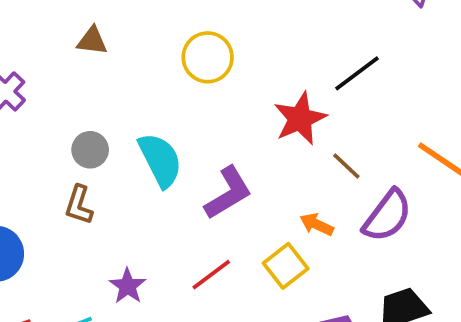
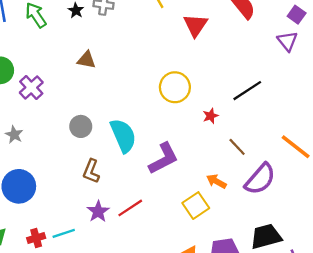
yellow circle: (208, 57) -> (175, 87), moved
red star: (300, 119) -> (211, 116), size x0.5
brown L-shape: (79, 205) -> (91, 171), moved
red line: (211, 275) -> (130, 208), moved

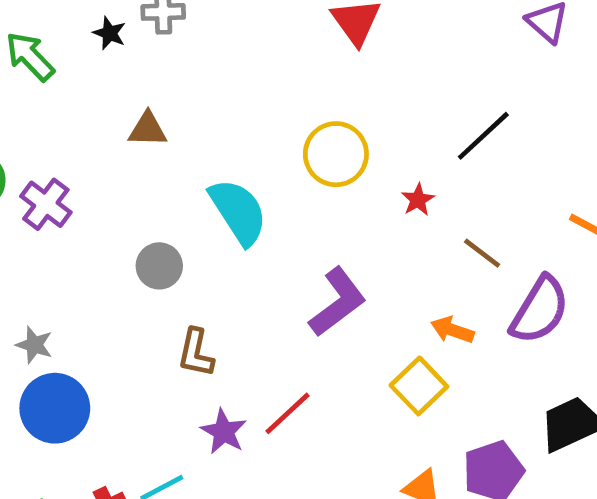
gray star: (14, 135) -> (34, 345), moved
cyan semicircle: (123, 136) -> (238, 212), moved

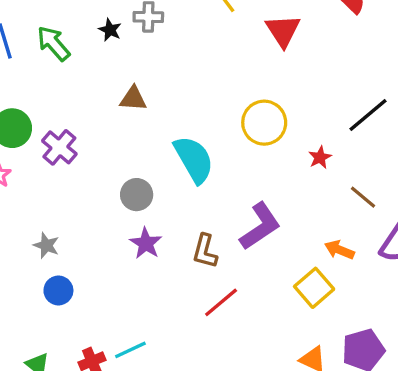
brown L-shape: (196, 353) -> (205, 251), moved
blue circle: (55, 408) -> (58, 290), size x0.6
purple star: (224, 432) -> (146, 243), moved

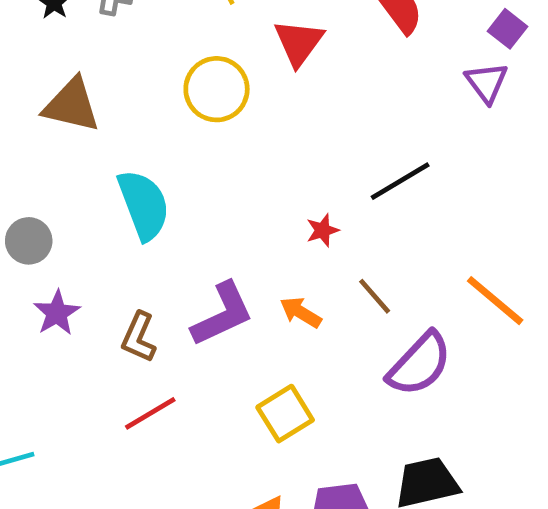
brown triangle: (133, 99) -> (72, 105), size x1.5
yellow circle: (264, 123) -> (217, 89), moved
gray circle: (137, 195) -> (29, 241), moved
orange arrow: (339, 250) -> (301, 312), moved

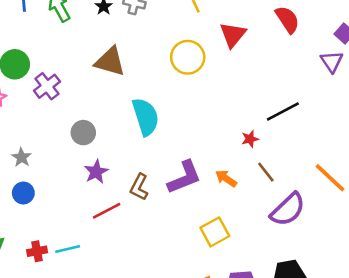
red star: (323, 230) -> (250, 139), moved
red line: (150, 413) -> (107, 211), moved

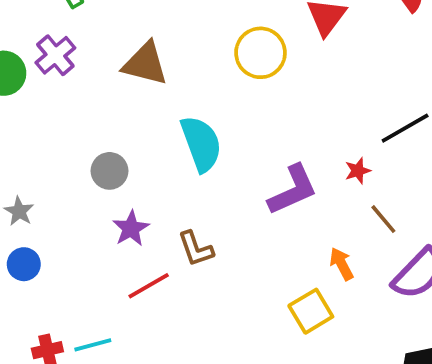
purple cross: (47, 86) -> (55, 55), moved
purple L-shape: (184, 177) -> (293, 190), moved
orange arrow: (226, 179) -> (342, 264), moved, turned 30
brown L-shape: (139, 187) -> (196, 249), turned -44

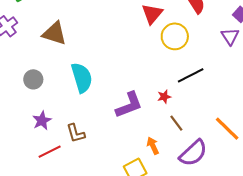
yellow circle: (260, 53) -> (175, 36), moved
gray circle: (110, 171) -> (33, 79), moved

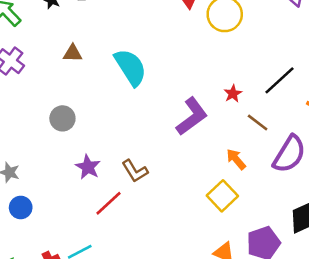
brown triangle: (54, 33) -> (73, 53), size x0.6
black line: (191, 75) -> (280, 80), moved
cyan semicircle: (82, 78) -> (131, 67), moved

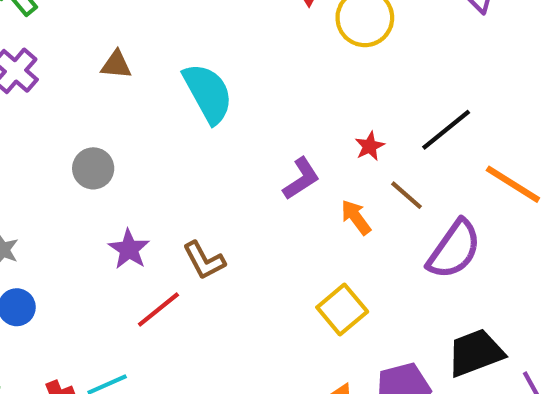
purple L-shape: (192, 116) -> (301, 179), size x0.7
orange arrow: (236, 159) -> (356, 217), moved

